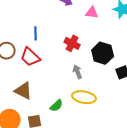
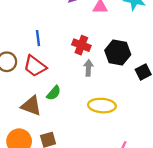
gray arrow: (77, 72) -> (88, 68), moved, turned 32
green semicircle: (56, 106) -> (54, 93), moved

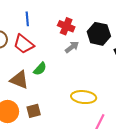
gray arrow: (88, 68) -> (72, 47), turned 48
yellow ellipse: (102, 106) -> (84, 97), moved

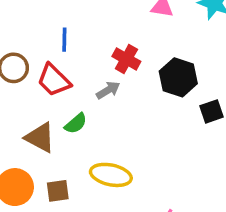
gray arrow: (72, 47) -> (108, 90), moved
yellow ellipse: (84, 97) -> (111, 175), moved

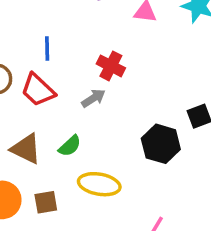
black hexagon: (178, 77) -> (161, 144), moved
green semicircle: (76, 123) -> (70, 146), moved

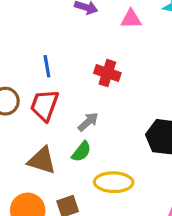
red trapezoid: (38, 90) -> (44, 105), turned 76
gray arrow: (93, 98) -> (88, 122), moved

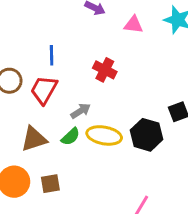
brown triangle: (42, 160) -> (34, 139), turned -44
yellow ellipse: (114, 182) -> (104, 135), moved

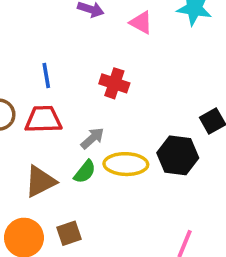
pink triangle: (133, 25) -> (141, 23), turned 30
red trapezoid: (44, 90) -> (43, 119), turned 68

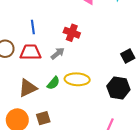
gray arrow: (92, 138) -> (58, 53), moved
black hexagon: (178, 155) -> (118, 88), moved

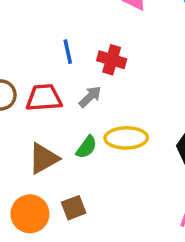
blue line: (33, 27) -> (68, 52), moved

